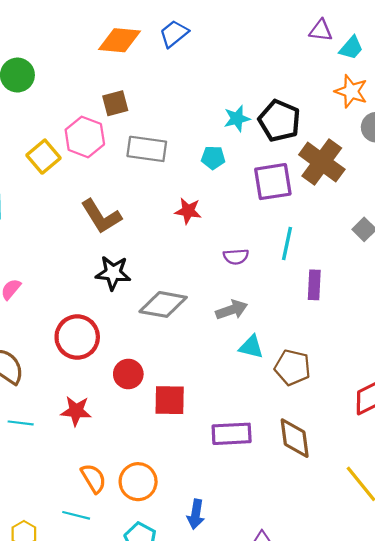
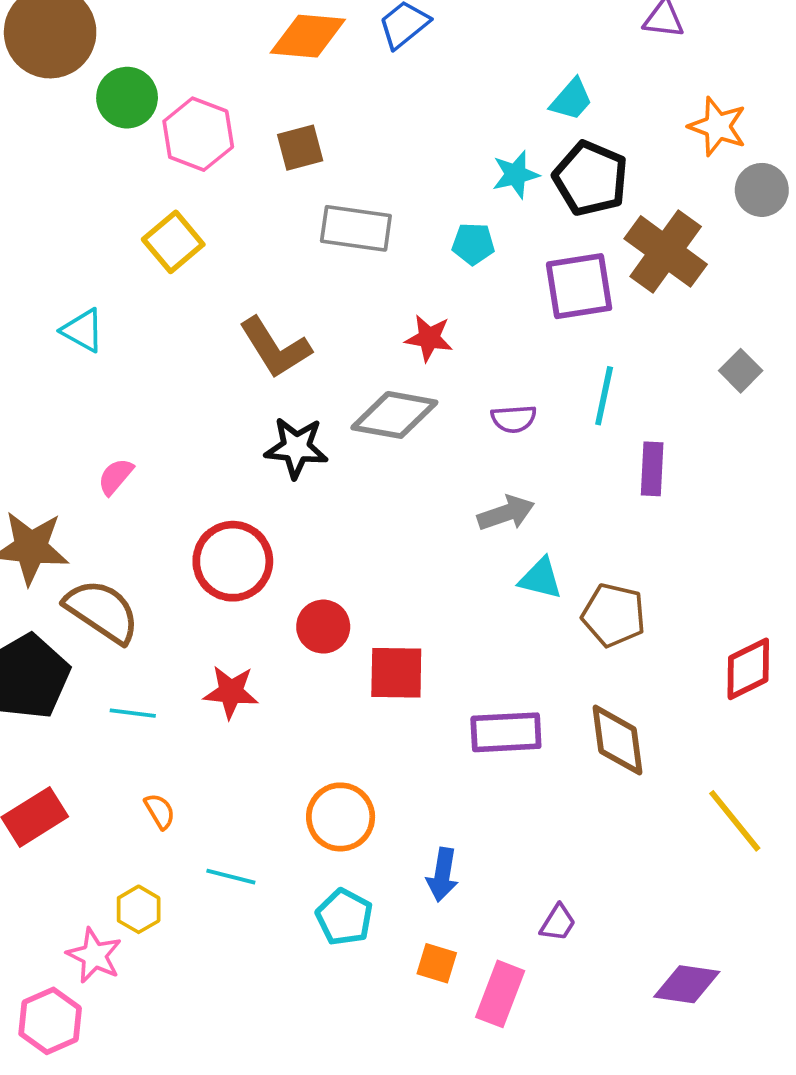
cyan trapezoid: (351, 48) -> (571, 100), moved
pink hexagon: (85, 137) -> (198, 134), moved
gray diamond: (163, 304) -> (394, 415), moved
orange semicircle: (94, 478) -> (160, 811), moved, size x0.7

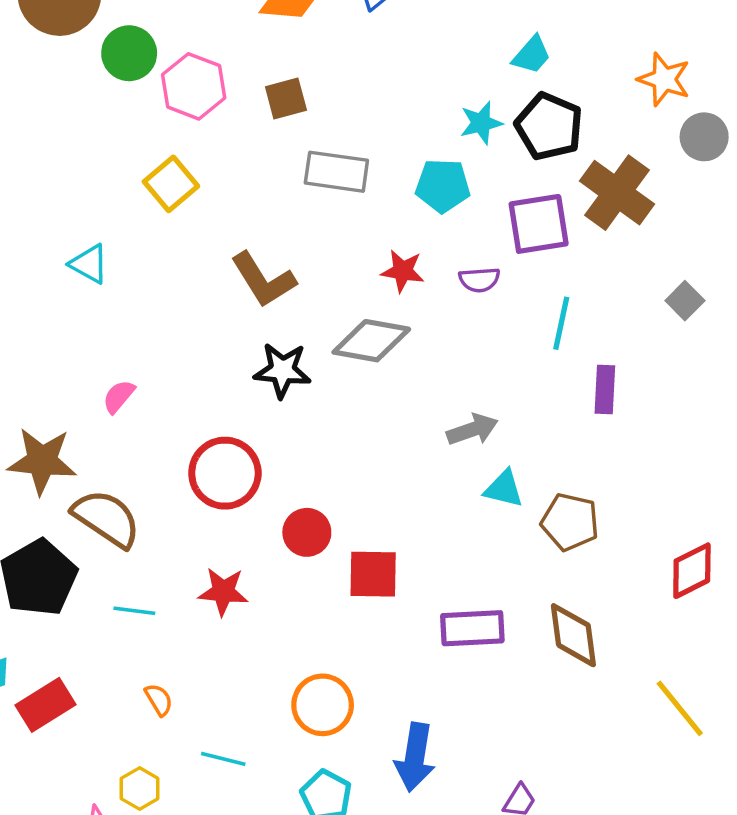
cyan pentagon: (473, 244) -> (443, 186), size x1.4
purple semicircle: (514, 419) -> (479, 280), moved
blue arrow: (442, 875) -> (415, 757), size x1.4

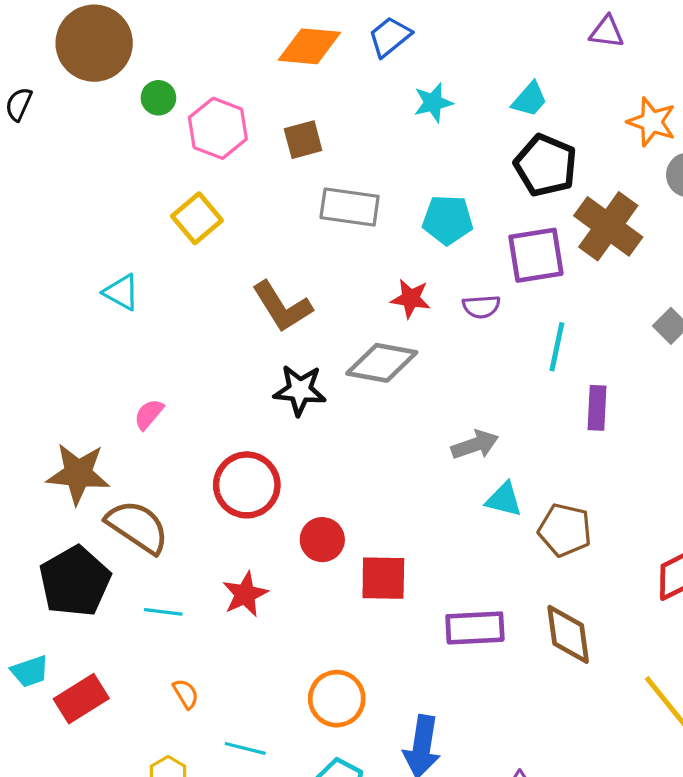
green circle: (129, 53) -> (158, 98), size x0.7
cyan star: (481, 123) -> (433, 103), moved
red star: (223, 592) -> (245, 594), turned -30

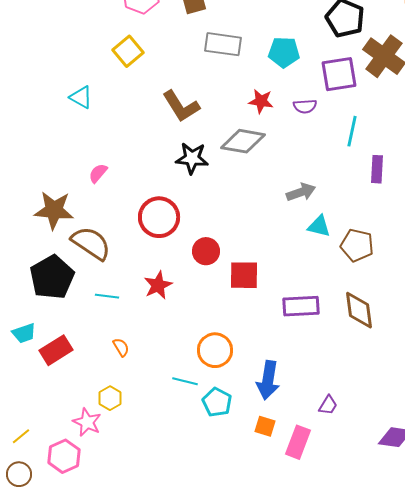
cyan line: (245, 748) -> (185, 381), moved

